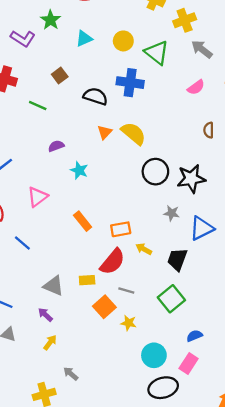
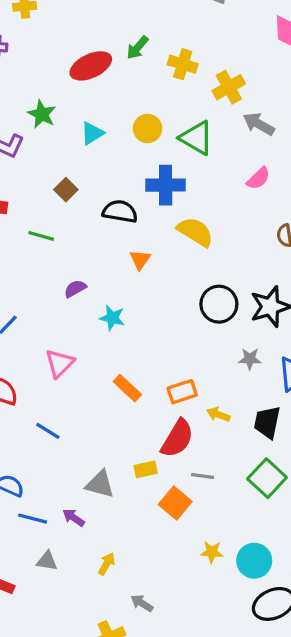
yellow semicircle: (134, 133) -> (195, 232), moved
purple arrow: (45, 315) -> (74, 518), moved
yellow star: (129, 323) -> (212, 552), moved

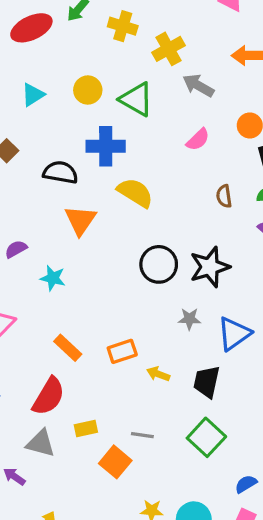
orange triangle: (140, 260) -> (80, 220), size x1.5
red semicircle: (177, 438) -> (49, 396), moved

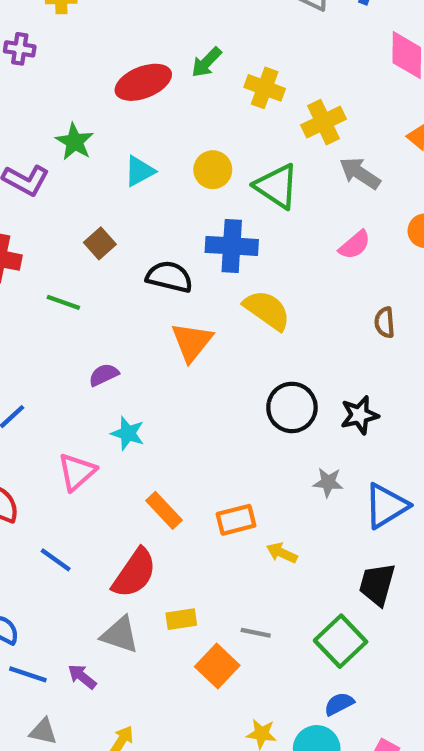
black star: (210, 267) -> (359, 415), size x0.7
cyan star: (53, 278) -> (128, 433), moved
black trapezoid: (207, 382) -> (377, 584), moved
blue semicircle: (246, 484) -> (339, 704), moved

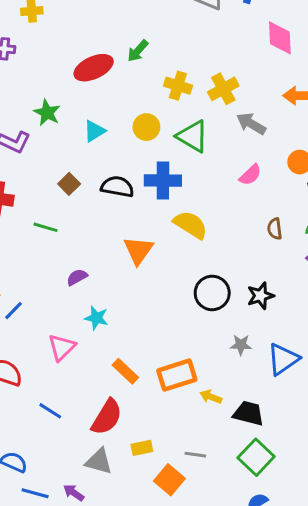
yellow cross: (265, 88) -> (178, 86), moved
black semicircle: (169, 277) -> (117, 187), moved
orange rectangle: (236, 520) -> (177, 375), size x1.4
black trapezoid: (377, 584) -> (249, 413), moved, turned 92

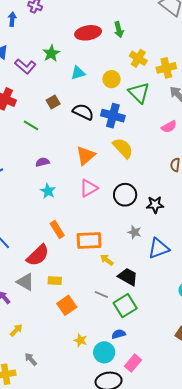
green arrow: (138, 51) -> (119, 30), turned -70
pink triangle: (62, 347) -> (89, 188), moved
gray line: (195, 455) -> (101, 295), moved

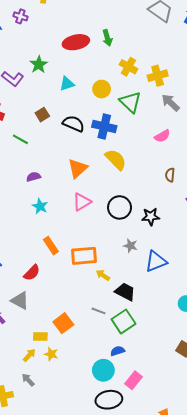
red semicircle: (38, 255) -> (32, 273), size x0.7
yellow rectangle: (55, 281) -> (40, 337), moved
yellow arrow: (16, 330) -> (29, 355), moved
yellow star: (80, 340) -> (51, 354), moved

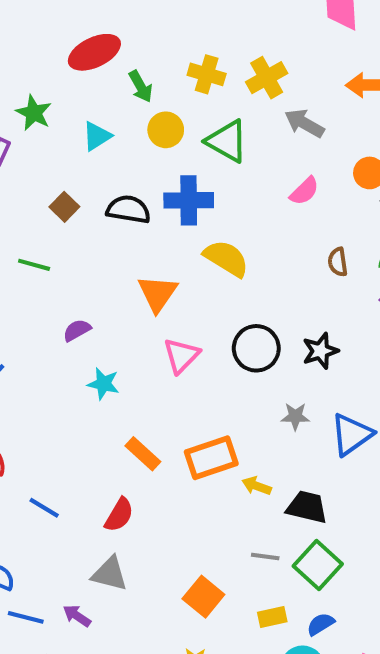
green arrow: (107, 38) -> (141, 86), moved
yellow rectangle: (40, 337) -> (272, 617), moved

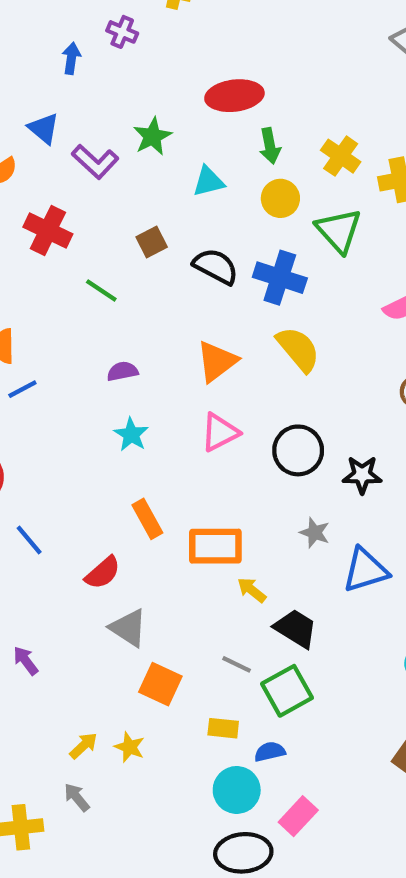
gray triangle: (110, 574) -> (128, 628), moved
orange square: (203, 597) -> (160, 684), turned -33

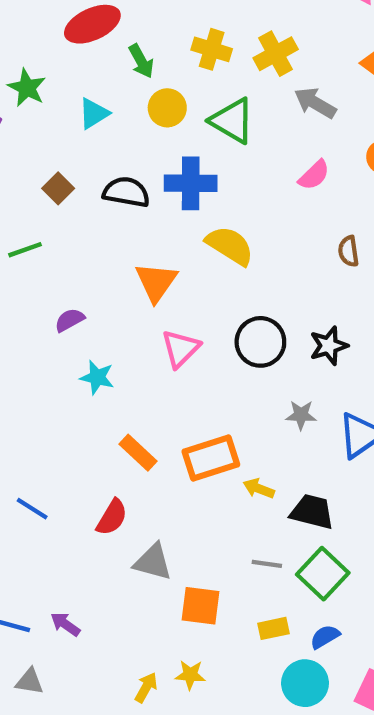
green line: (101, 290) -> (25, 250), turned -36

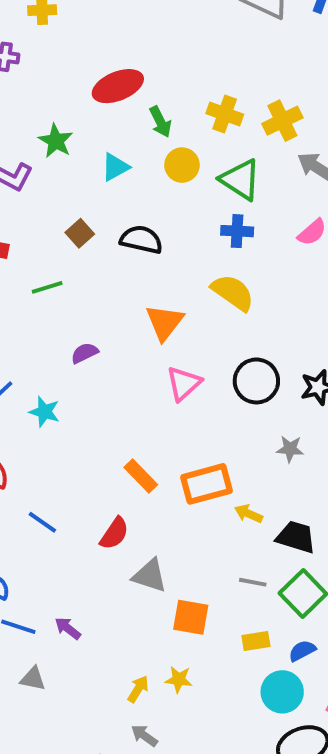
blue cross: (191, 183) -> (237, 231), moved, size x0.7
cyan star: (97, 377) -> (44, 412), moved

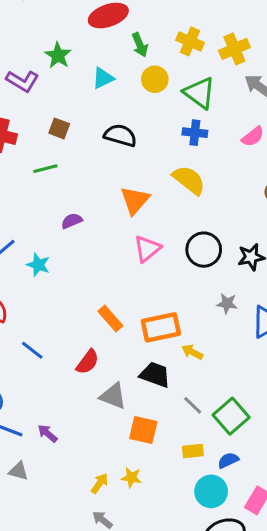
brown square: (80, 233) -> (59, 128), moved, turned -30
black trapezoid: (296, 537) -> (155, 375), moved
gray line: (253, 582) -> (193, 405), turned 30

